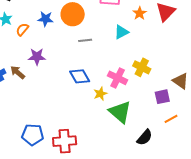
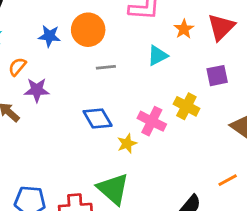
orange semicircle: (22, 29) -> (17, 67), moved
purple square: (162, 97) -> (217, 76), moved
green triangle: (120, 112) -> (113, 189), moved

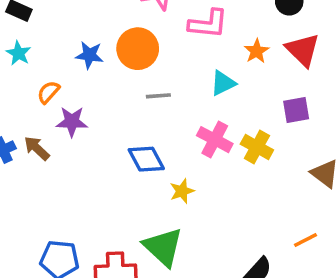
red triangle: (221, 27) -> (303, 50), turned -32
pink cross: (152, 121) -> (215, 140), moved

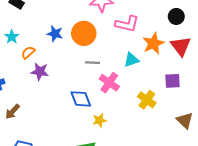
orange star: (256, 51) -> (153, 43), size x1.5
cyan star: (18, 53) -> (12, 37), moved
pink cross: (215, 140) -> (109, 83), moved
brown arrow: (37, 148) -> (13, 112), moved, turned -98

